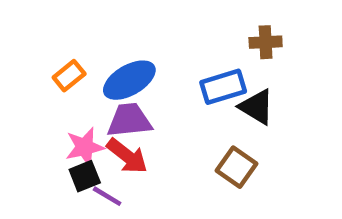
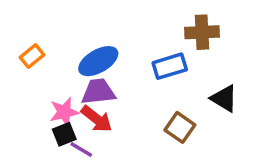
brown cross: (266, 42) -> (202, 32), size x1.4
orange rectangle: (69, 76) -> (32, 56), moved
black triangle: (257, 107) -> (224, 99), moved

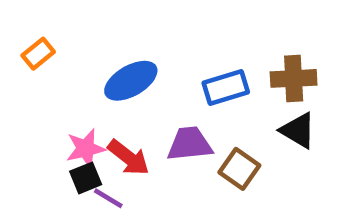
brown cross: (202, 32) -> (294, 78), moved
orange rectangle: (32, 56) -> (38, 54), moved
purple trapezoid: (98, 92) -> (190, 144), moved

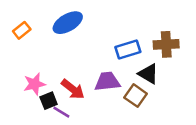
blue ellipse: (131, 81) -> (68, 23), moved
black triangle: (298, 130) -> (148, 74), moved
pink star: (86, 149) -> (34, 84), moved

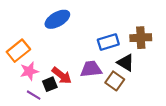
orange rectangle: (22, 30) -> (18, 51), moved, size x1.5
black square: (49, 101) -> (50, 84), moved
purple line: (61, 112) -> (34, 95), moved

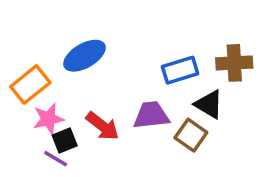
blue ellipse: (57, 19) -> (84, 56), moved
black square: (50, 84) -> (65, 141), moved

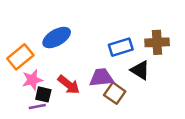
brown square: (191, 135) -> (115, 93), moved
black square: (65, 141) -> (43, 94), turned 35
purple line: (56, 159) -> (37, 106), turned -42

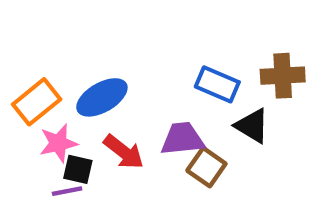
blue ellipse: (57, 38) -> (102, 97), moved
blue rectangle: (121, 47) -> (217, 84), turned 40

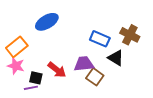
brown cross: (283, 76) -> (130, 35), turned 30
blue ellipse: (102, 97) -> (47, 22), moved
pink star: (58, 143) -> (16, 66), moved, turned 30

